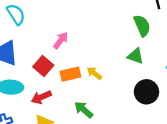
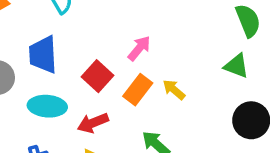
pink arrow: (61, 40) -> (139, 48), moved
orange rectangle: (70, 74) -> (138, 90), turned -42

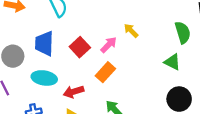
red square: (97, 76) -> (80, 47), moved
yellow arrow: (174, 90) -> (131, 31), moved

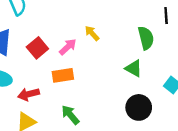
orange rectangle: (105, 72) -> (63, 75), turned 36

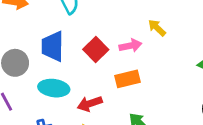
pink arrow: (68, 47) -> (130, 46), turned 36

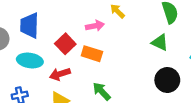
red square: (96, 50) -> (65, 44), moved
orange rectangle: (127, 79) -> (92, 54), turned 30

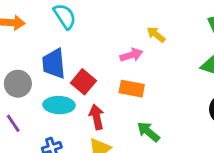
red square: (65, 44) -> (83, 82), moved
red arrow: (60, 74) -> (97, 117), turned 102

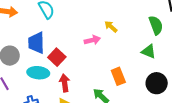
orange rectangle: (132, 89) -> (118, 76), moved, turned 54

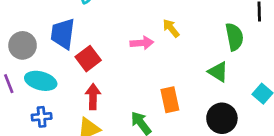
cyan ellipse: (38, 73) -> (41, 81), moved

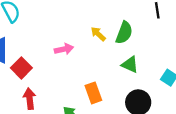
yellow arrow: (171, 28) -> (98, 34), moved
green semicircle: (234, 37) -> (124, 33), moved, turned 40

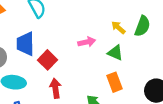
green triangle: (130, 65) -> (115, 53), moved

